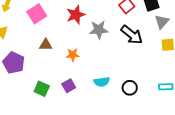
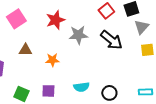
purple square: (69, 86) -> (48, 91), turned 32

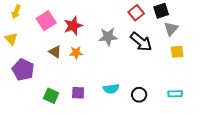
red star: (55, 20) -> (73, 26), moved
brown triangle: (25, 50) -> (55, 52), turned 32
orange star: (52, 60) -> (76, 53), moved

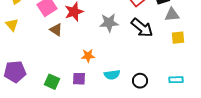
gray triangle: (171, 29) -> (172, 15), turned 42
brown triangle: (55, 52) -> (56, 30), moved
orange star: (76, 53) -> (88, 56), moved
purple pentagon: (23, 70) -> (15, 72), moved, turned -30

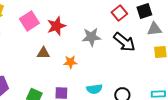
brown triangle: (56, 30) -> (43, 53), moved, turned -32
orange star: (88, 56) -> (70, 62), moved

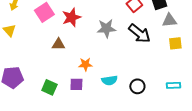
orange star: (70, 62) -> (85, 64), moved

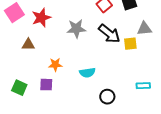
gray triangle: (169, 20) -> (144, 29), moved
yellow square: (175, 43) -> (130, 44), moved
cyan semicircle: (109, 80) -> (87, 73), moved
black circle: (137, 86) -> (107, 97), moved

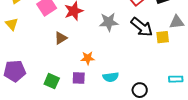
brown triangle: (28, 45) -> (61, 38), turned -32
cyan semicircle: (87, 73) -> (111, 77), moved

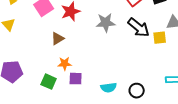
orange star: (88, 58) -> (65, 64), moved
cyan semicircle: (111, 77) -> (109, 88), moved

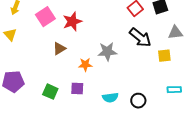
gray star: (106, 23) -> (107, 52), moved
yellow square: (160, 38) -> (164, 56), moved
orange star: (65, 64) -> (85, 65), moved

